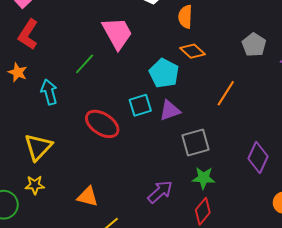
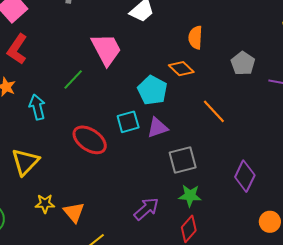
orange semicircle: (185, 17) -> (195, 37), moved
orange line: (226, 93) -> (214, 111), turned -76
yellow star: (35, 185) -> (45, 204), moved
orange triangle: (88, 197) -> (74, 212), turned 35

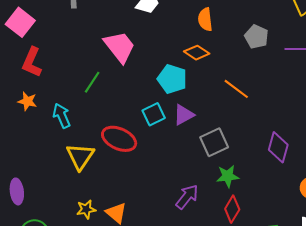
yellow triangle: (25, 162) -> (80, 156), moved

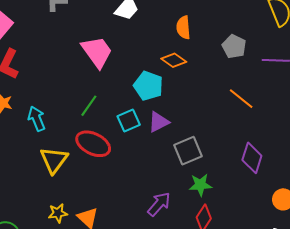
green line: (92, 82) -> (89, 106), moved
orange line: (236, 89) -> (241, 99), moved

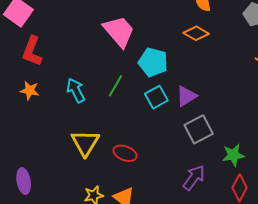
cyan pentagon: (148, 86) -> (153, 62), moved
cyan arrow: (37, 119) -> (76, 90), moved
red ellipse: (93, 144) -> (125, 153), moved, size x0.7
gray square: (188, 151) -> (199, 129), moved

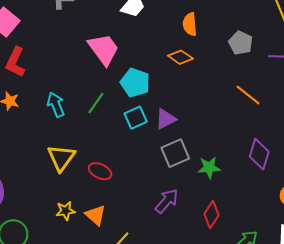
green star: (233, 155) -> (209, 168), moved

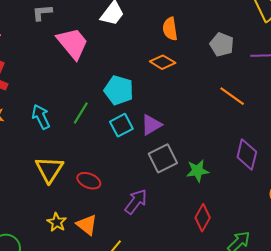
pink trapezoid: (104, 49) -> (73, 43), moved
purple arrow: (167, 201) -> (136, 202), moved
yellow star: (66, 211) -> (57, 222), turned -30

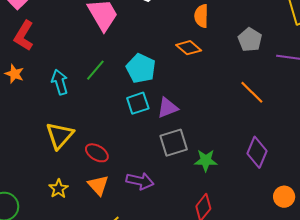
green line: (81, 113) -> (95, 70), moved
purple arrow: (136, 202) -> (140, 181), turned 56
orange triangle: (87, 225) -> (98, 185), moved

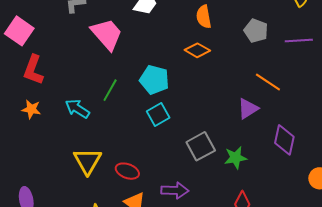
cyan arrow: (60, 82) -> (77, 109), turned -30
purple triangle: (168, 108) -> (248, 109), moved

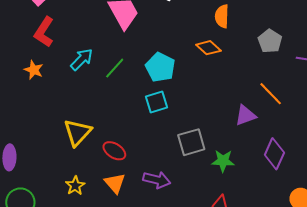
cyan arrow: (77, 109) -> (82, 59), moved, turned 90

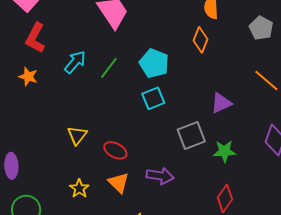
orange diamond: (208, 48) -> (200, 40), turned 75
purple triangle: (245, 115) -> (221, 103), moved
yellow triangle: (78, 133) -> (77, 135), size x0.7

